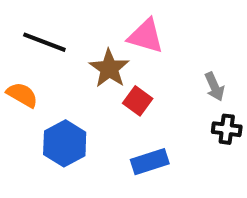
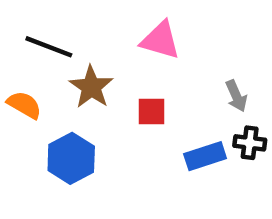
brown star: (109, 68) -> (91, 87), moved
red square: (138, 101) -> (152, 112), turned -36
blue rectangle: (150, 162) -> (205, 156), moved

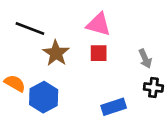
orange semicircle: (24, 105) -> (15, 83), moved
red square: (152, 112) -> (99, 53), moved
blue rectangle: (205, 156) -> (114, 107), moved

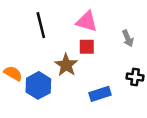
black line: (30, 28) -> (41, 25), moved, turned 55
brown star: (56, 53) -> (66, 65), moved
gray arrow: (145, 59) -> (128, 38), moved

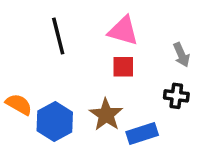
brown star: (66, 65) -> (106, 115), moved
black cross: (135, 77) -> (176, 96), moved

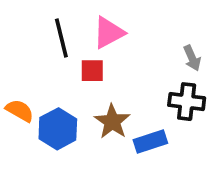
pink triangle: (123, 31) -> (109, 33), moved, turned -44
red square: (123, 67) -> (92, 71), moved
black cross: (176, 96) -> (187, 102), size x1.4

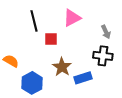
pink triangle: (109, 33) -> (72, 18), moved
blue hexagon: (58, 129) -> (32, 83), moved

